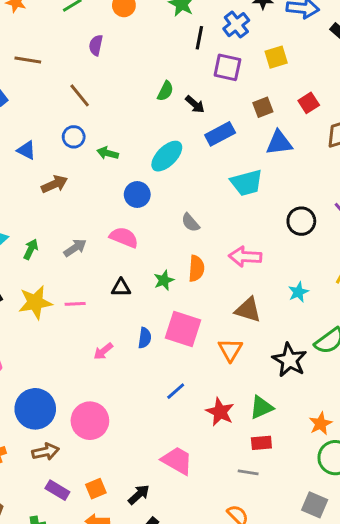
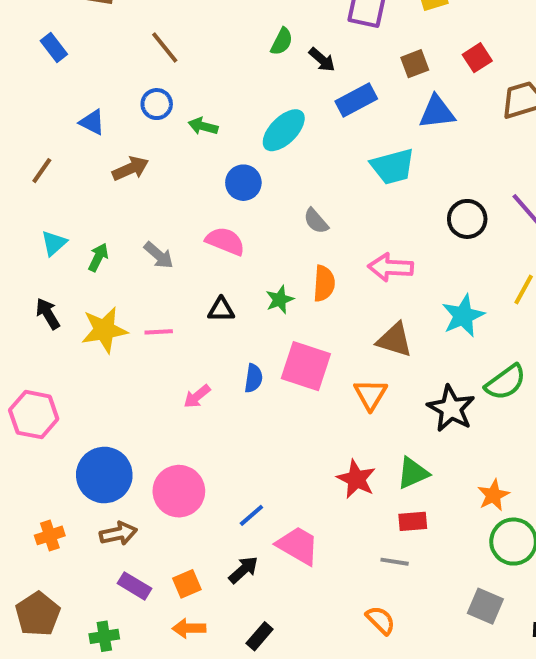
gray arrow: (75, 248) -> (159, 255), turned 75
cyan star: (298, 292) -> (463, 316), size x1.5
blue line: (176, 391) -> (251, 515), moved
black arrow: (139, 495) -> (243, 570), moved

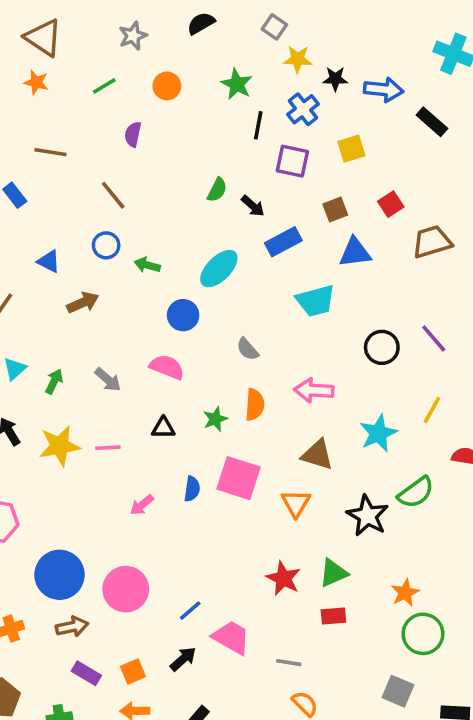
gray line: (395, 562) -> (289, 663), moved

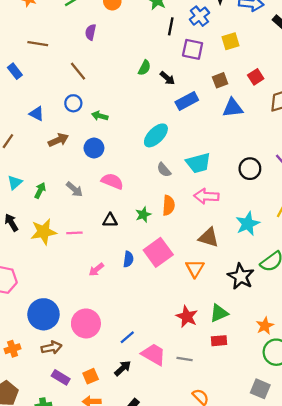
cyan ellipse: (219, 269) -> (156, 135), moved
cyan trapezoid: (316, 301) -> (198, 163), moved
blue circle: (183, 315) -> (94, 148), moved
pink square: (239, 478) -> (158, 252), turned 36
gray line: (289, 663) -> (185, 359), moved

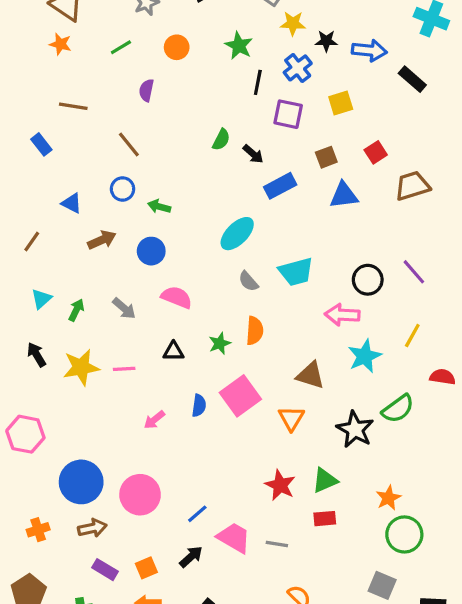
pink arrow: (206, 196) -> (342, 315), moved

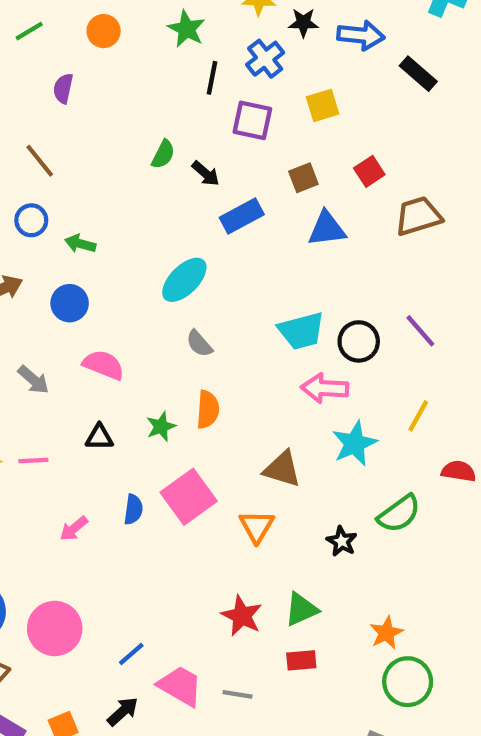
cyan trapezoid: (296, 272) -> (301, 331), moved
black star: (355, 429) -> (342, 541), size x0.6

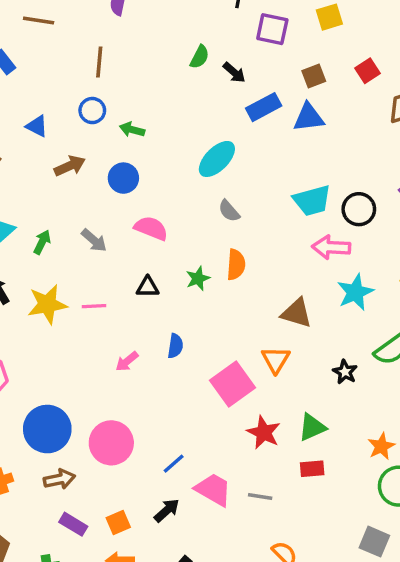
brown line: (40, 161) -> (99, 62), turned 44
blue triangle: (327, 229) -> (309, 117), moved
pink square: (189, 497) -> (232, 384), moved

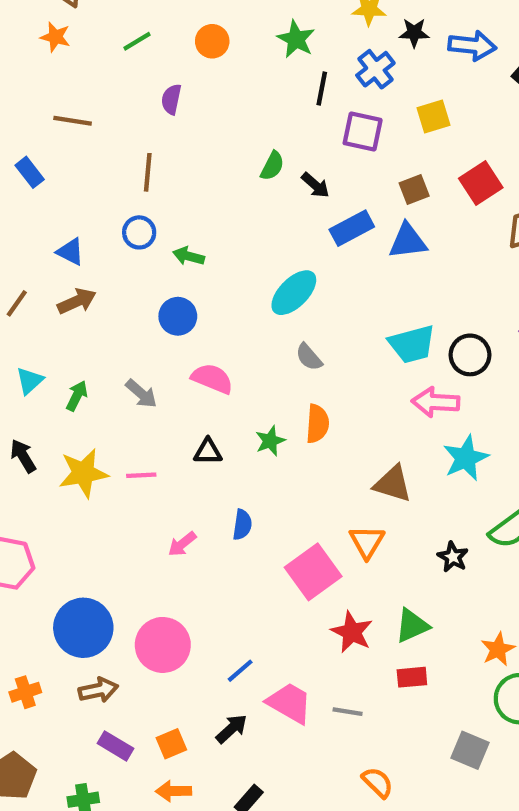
red square: (367, 71) -> (481, 183), size x1.4
brown arrow: (70, 166) -> (77, 301), moved
gray square: (374, 542) -> (470, 750), moved

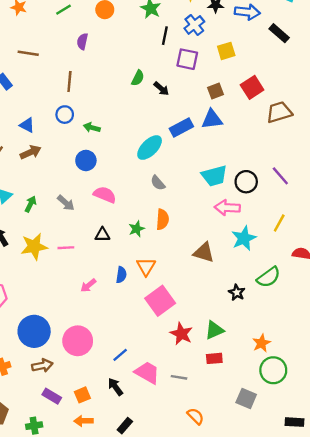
blue rectangle: (352, 228) -> (181, 127), moved
orange triangle: (367, 542) -> (146, 267), moved
black arrow: (232, 729) -> (115, 387), turned -84

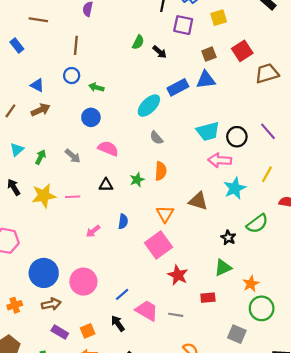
orange triangle: (146, 267) -> (165, 214), moved
green triangle: (214, 330) -> (223, 268), moved

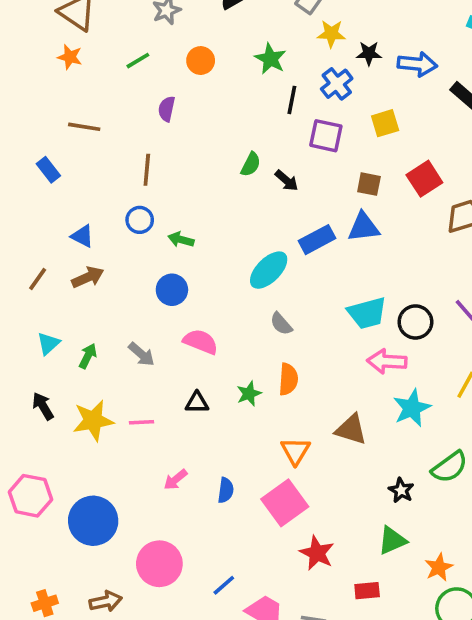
brown square: (209, 54) -> (369, 184), turned 32
blue semicircle: (123, 221) -> (226, 490), moved
blue circle: (44, 273) -> (93, 521), moved

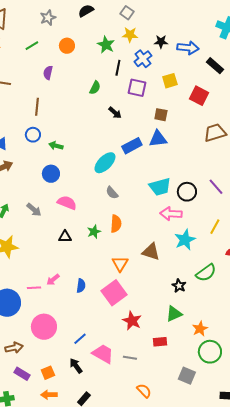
yellow star: (331, 34) -> (130, 35), moved
green semicircle: (251, 164) -> (95, 88), moved
red square: (424, 179) -> (199, 96), moved, turned -30
pink line: (141, 422) -> (34, 288), moved

